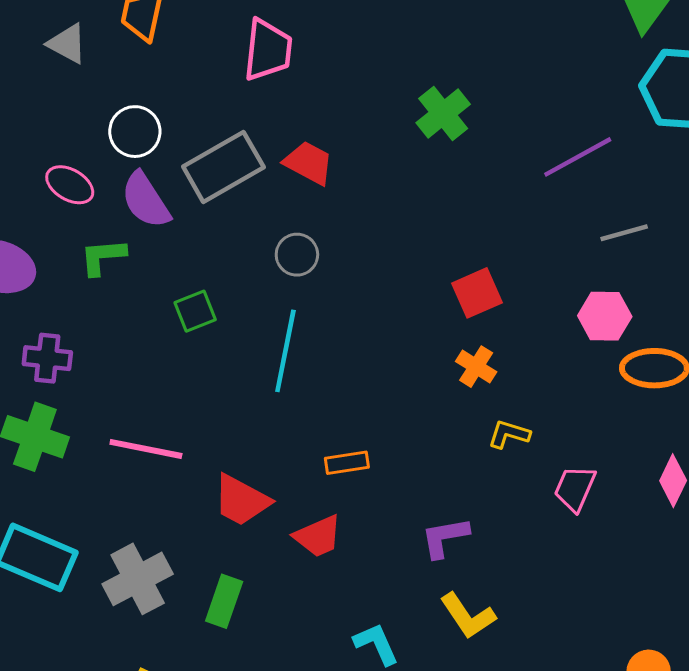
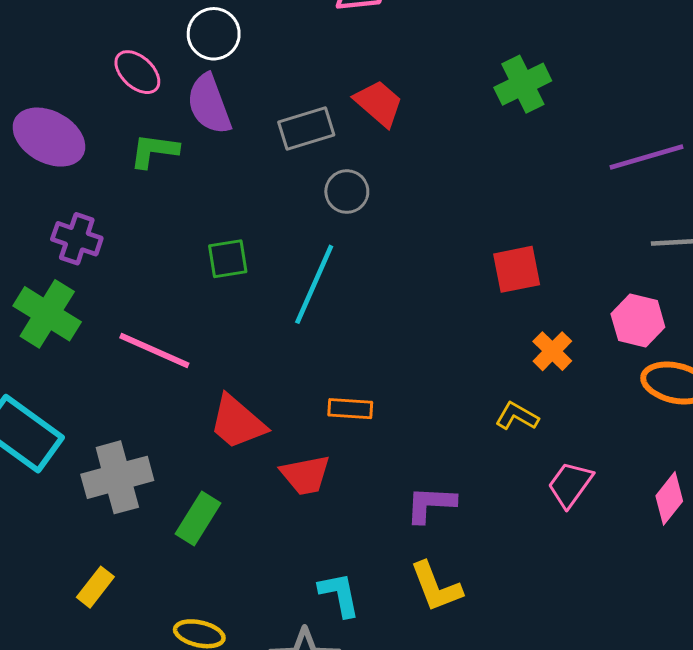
gray rectangle: (223, 167) -> (306, 129), moved, size x0.7
green square: (195, 311) -> (228, 259), moved
orange cross: (476, 367) -> (552, 351), moved

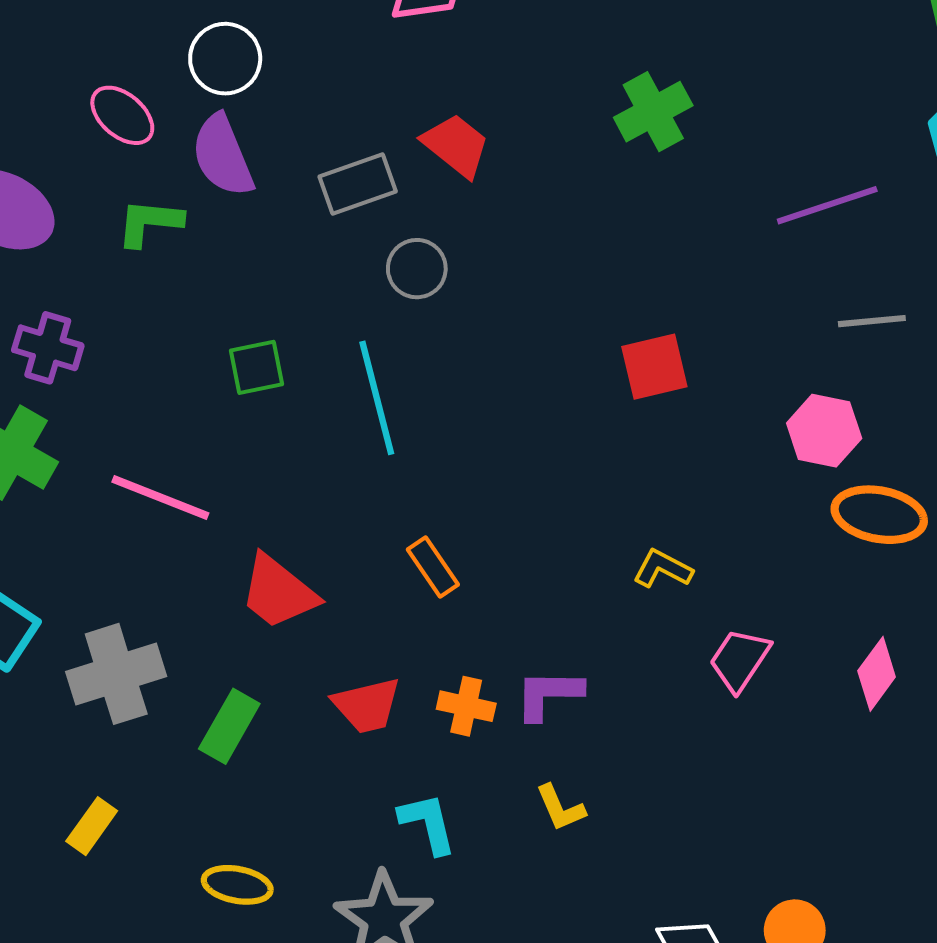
cyan line: (314, 284) -> (377, 398), turned -36
orange cross: (552, 351) -> (466, 706), moved, turned -30
orange rectangle: (350, 409) -> (433, 567), turned 54
red trapezoid: (305, 475) -> (367, 705), moved
yellow L-shape: (436, 587) -> (560, 808), size x0.7

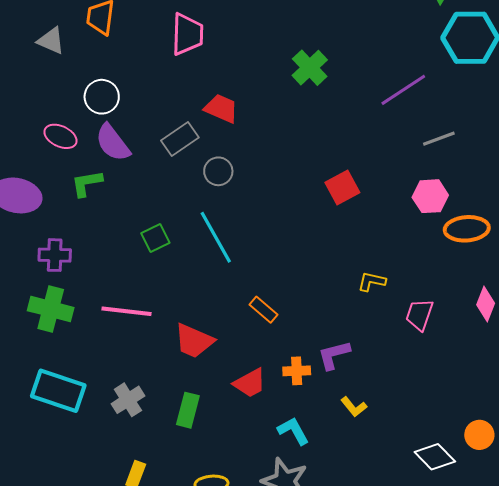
gray cross: (116, 674) -> (128, 400), size x0.7

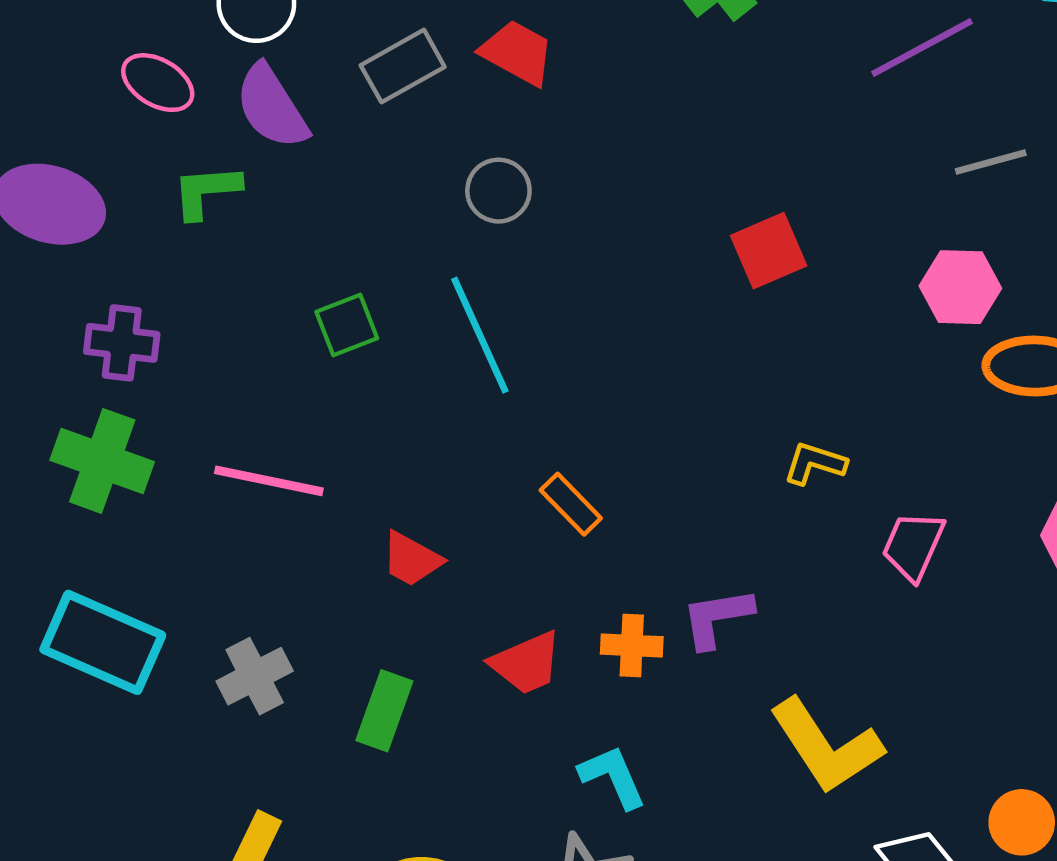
gray rectangle: (180, 139) -> (403, 66), moved
red trapezoid: (194, 341) -> (411, 559), size x0.7
yellow L-shape: (354, 407) -> (826, 746), moved, size x2.0

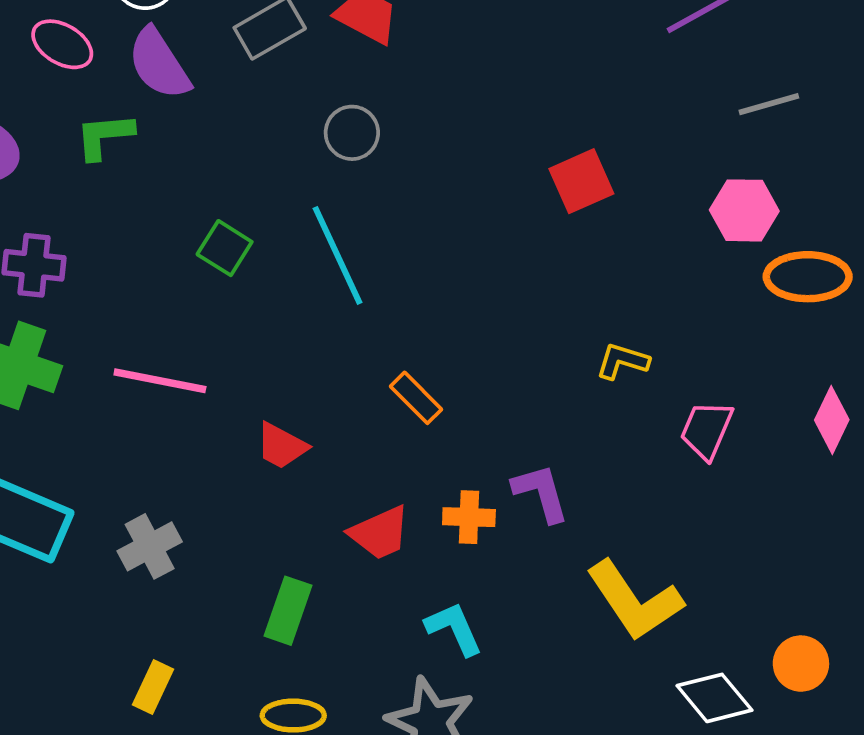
green square: (347, 325) -> (225, 248), turned -36
purple L-shape: (717, 618) -> (541, 493), turned 84
green rectangle: (384, 711) -> (288, 611), moved

